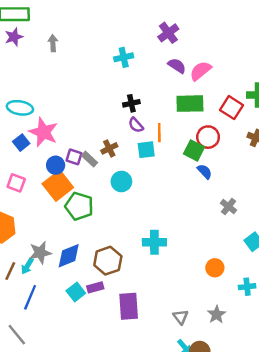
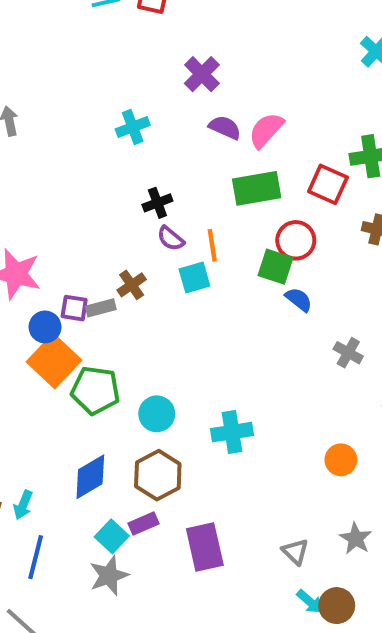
gray rectangle: (89, 159) -> (101, 308), turned -49
cyan circle: (121, 181) -> (157, 414), moved
gray star: (40, 253) -> (109, 576), moved

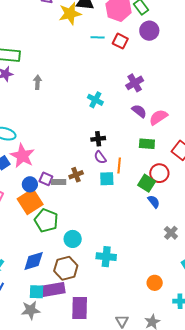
cyan cross: (133, 127) -> (95, 100), turned 35
green rectangle: (257, 188) -> (147, 144), size x0.7
purple rectangle: (143, 523) -> (53, 290), size x1.6
cyan square: (112, 536) -> (37, 292), turned 35

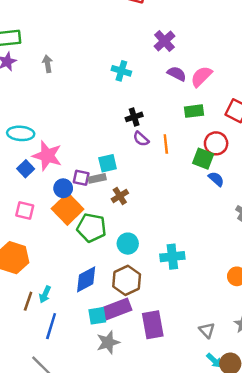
brown cross: (76, 175) -> (120, 196), moved
cyan square: (107, 179) -> (108, 163), moved
gray star: (31, 310) -> (108, 342), moved

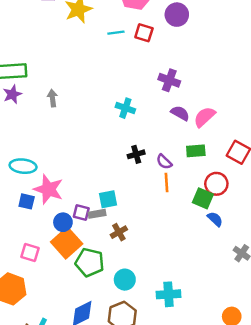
purple cross: (164, 41) -> (169, 80), turned -30
purple semicircle: (141, 139) -> (164, 162), moved
blue square: (26, 169) -> (27, 201), turned -35
pink square: (25, 211) -> (30, 252), moved

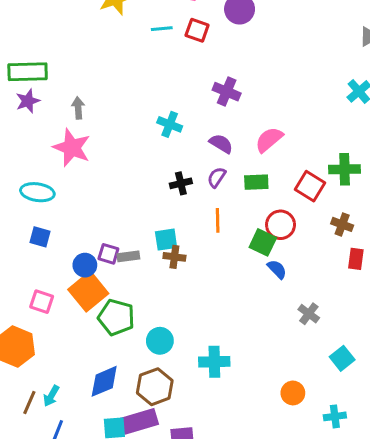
purple semicircle: (180, 113) -> (221, 144), moved
purple semicircle: (164, 162) -> (217, 177), moved, turned 77
pink star: (48, 189) -> (72, 148), moved
cyan square: (108, 199) -> (166, 240), moved
brown cross: (119, 232) -> (174, 257), moved, turned 35

